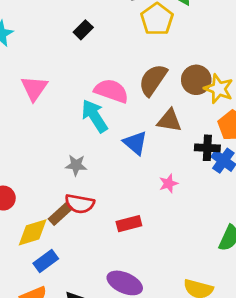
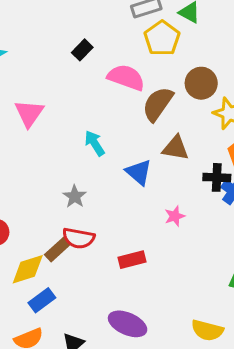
brown circle: (196, 80) -> (201, 83), moved
pink semicircle: (111, 91) -> (126, 77), moved
cyan arrow: (95, 116) -> (95, 143), size x0.7
gray star: (76, 165) -> (75, 196), turned 30

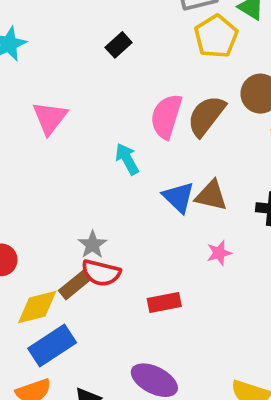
pink semicircle: (126, 77) -> (166, 116), moved, turned -96
brown triangle: (176, 148) -> (211, 195), moved
gray star: (75, 196) -> (92, 245), moved
blue rectangle: (42, 300) -> (52, 346), size x1.4

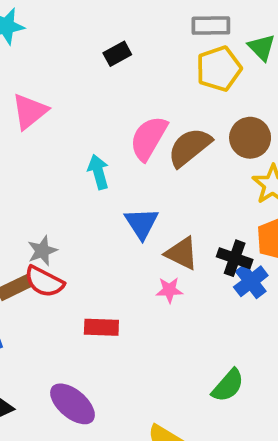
brown triangle: (211, 195) -> (182, 253), moved

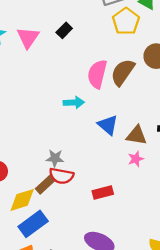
pink triangle: (30, 111) -> (28, 38), moved
cyan arrow: (98, 172) -> (74, 102), turned 120
gray star: (42, 251) -> (55, 158), turned -30

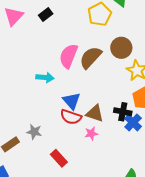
gray star: (55, 158) -> (34, 132), moved
red semicircle: (61, 176) -> (71, 117), moved
red rectangle: (103, 192) -> (59, 158), turned 54

